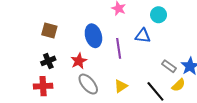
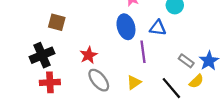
blue ellipse: (93, 36) -> (126, 27), moved
purple line: (119, 48) -> (143, 52), moved
black cross: (48, 61) -> (42, 55), moved, size x1.5

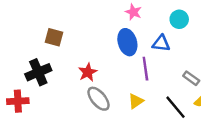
red cross: (50, 82) -> (18, 101), moved

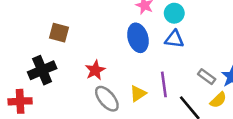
cyan circle: (179, 19) -> (174, 13), moved
purple line: (145, 69) -> (164, 84), moved
yellow triangle: (136, 101) -> (138, 94), moved

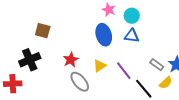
purple line: (164, 84) -> (124, 71), turned -30
yellow triangle: (138, 94) -> (100, 66), moved

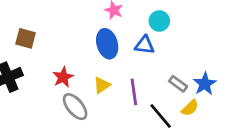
cyan circle: (132, 16) -> (159, 21), moved
purple line: (124, 71) -> (134, 92), turned 30

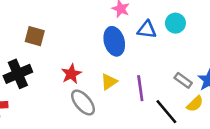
cyan circle: (159, 21) -> (175, 23), moved
blue triangle: (145, 45) -> (147, 30), moved

